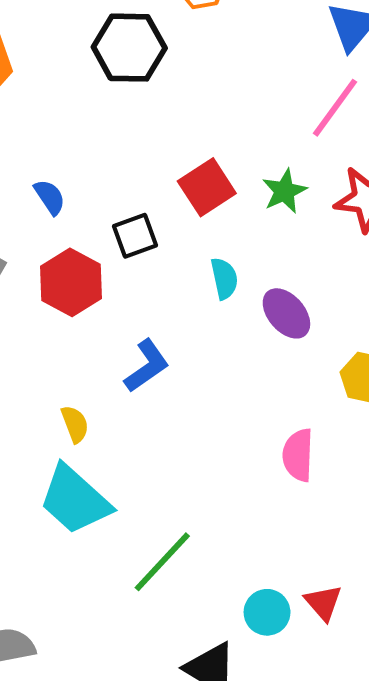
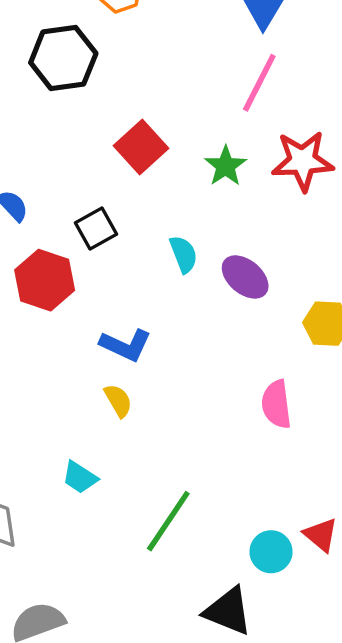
red square: (207, 187) -> (141, 147), moved
blue L-shape: (147, 366) -> (126, 345), turned 69
yellow semicircle: (75, 424) -> (118, 401), moved
cyan trapezoid: (75, 500) -> (80, 477), size x0.5

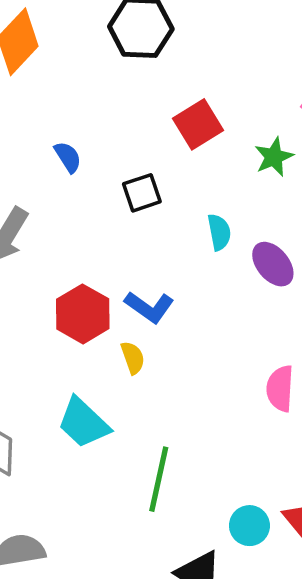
red hexagon: (45, 280) -> (83, 314), moved
cyan trapezoid: (80, 477) -> (83, 423), size x1.6
green line: (168, 521) -> (159, 479), turned -32

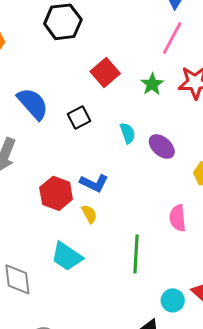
blue semicircle: (68, 157) -> (33, 104), size x1.8
green line: (159, 479) -> (136, 254), moved

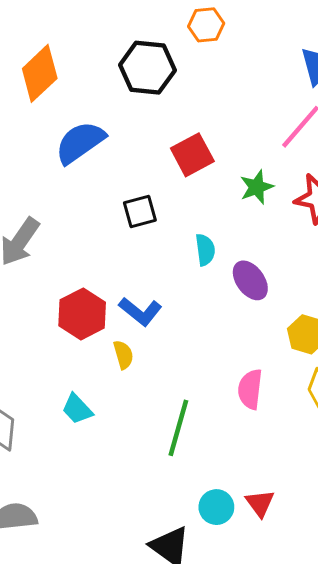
blue semicircle: (33, 104) -> (80, 142), moved, turned -96
cyan trapezoid: (67, 256) -> (77, 409), size x0.7

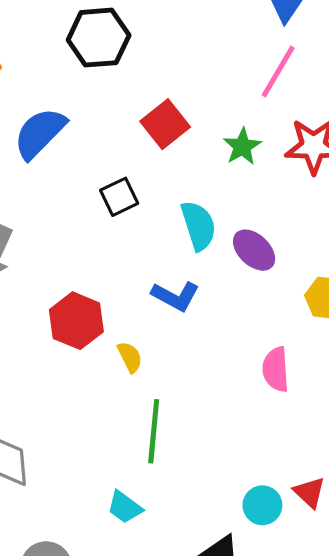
cyan semicircle: (205, 250) -> (198, 226), size x1.4
blue L-shape: (140, 311) -> (175, 296), moved
cyan trapezoid: (77, 409) -> (125, 507), moved
green line: (178, 428) -> (154, 431), moved

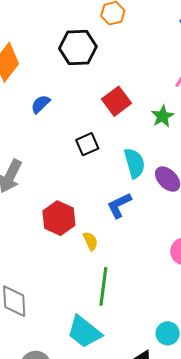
blue semicircle: (40, 133) -> (41, 104), size x0.6
blue L-shape: (175, 296) -> (119, 205), turned 124
cyan trapezoid: (125, 507) -> (84, 332), size x1.6

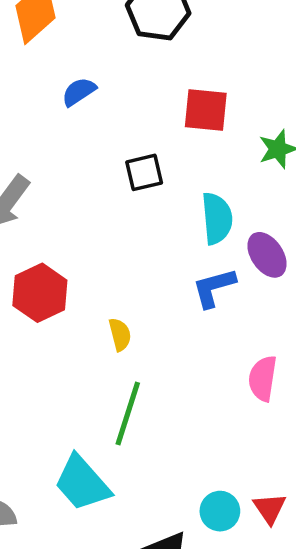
red square: (116, 101) -> (206, 110), turned 32
blue L-shape: (119, 205) -> (214, 288), moved
red hexagon: (59, 218) -> (40, 293), moved

